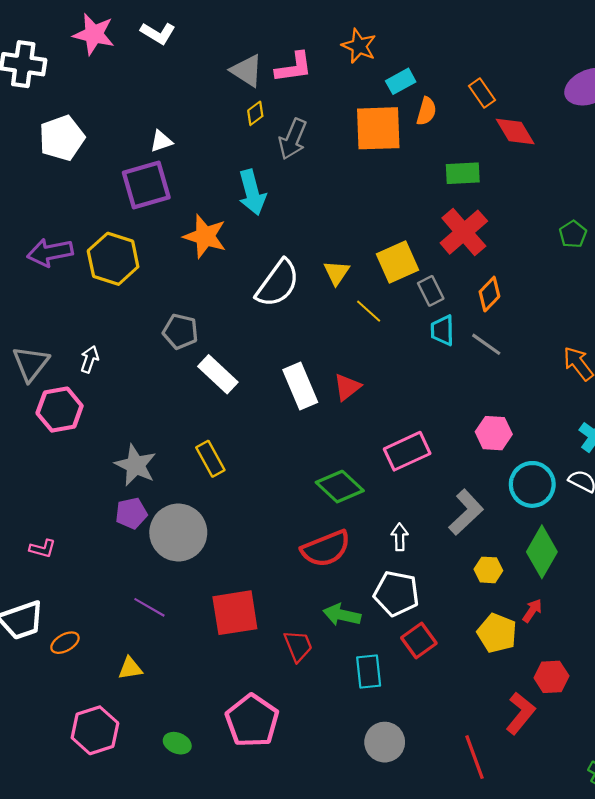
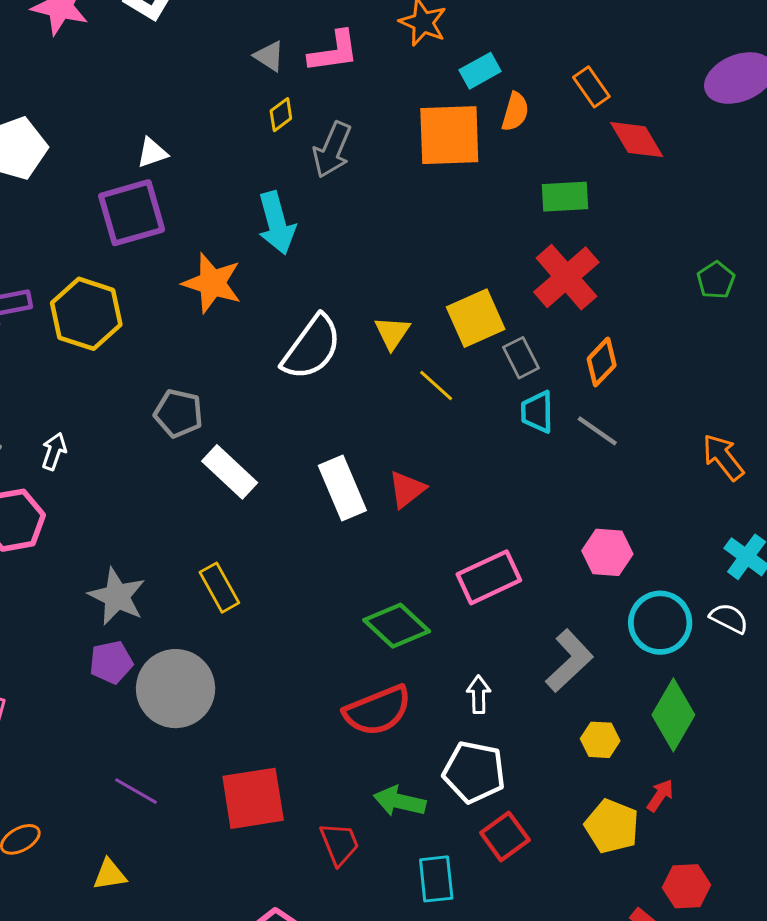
gray triangle: (247, 71) -> (269, 56), size x0.7

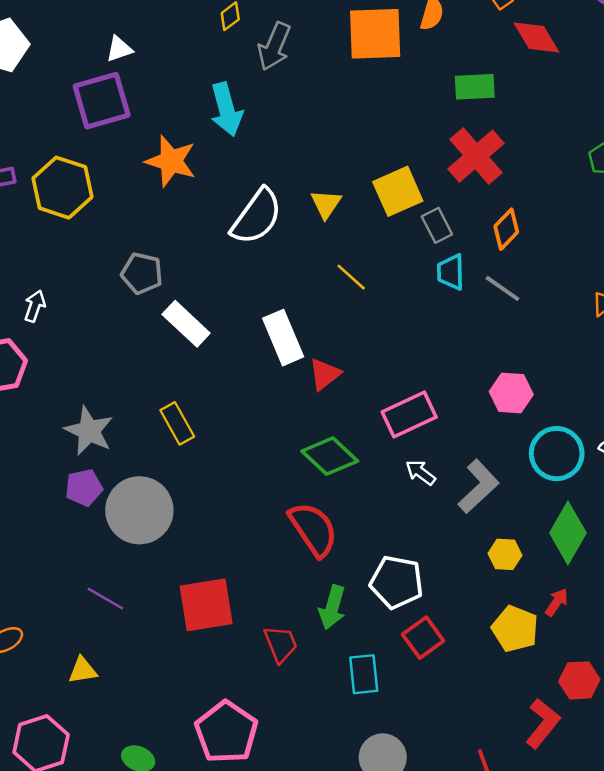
yellow line: (436, 385) -> (351, 277), moved
red triangle: (407, 489) -> (325, 374), moved
white arrow: (479, 694) -> (421, 472), moved, turned -52
red semicircle: (378, 711) -> (313, 529), turned -102
green arrow: (400, 801) -> (332, 607), turned -87

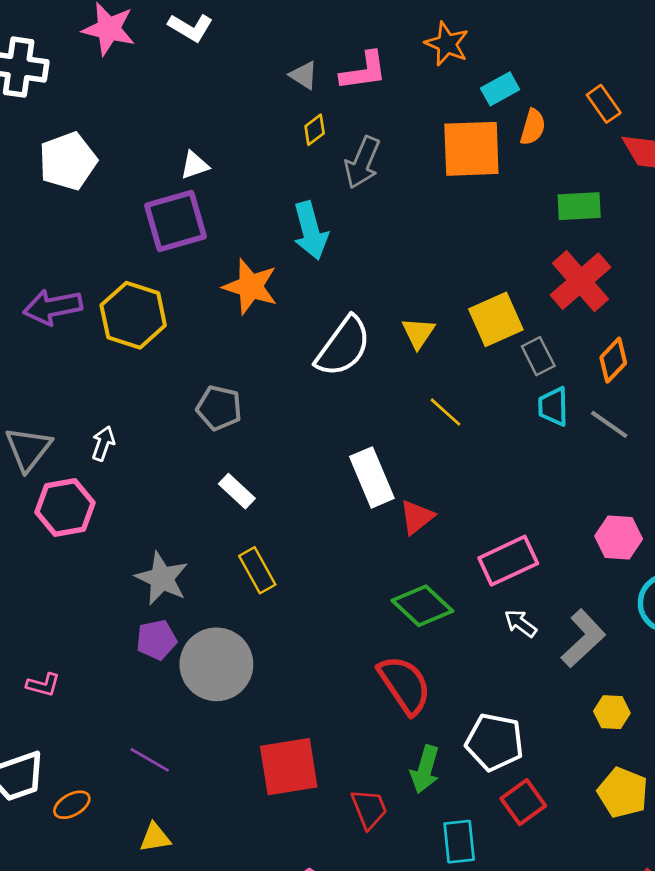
white rectangle: (186, 324) -> (237, 491), moved, size x0.7
purple line: (105, 599) -> (150, 760), moved

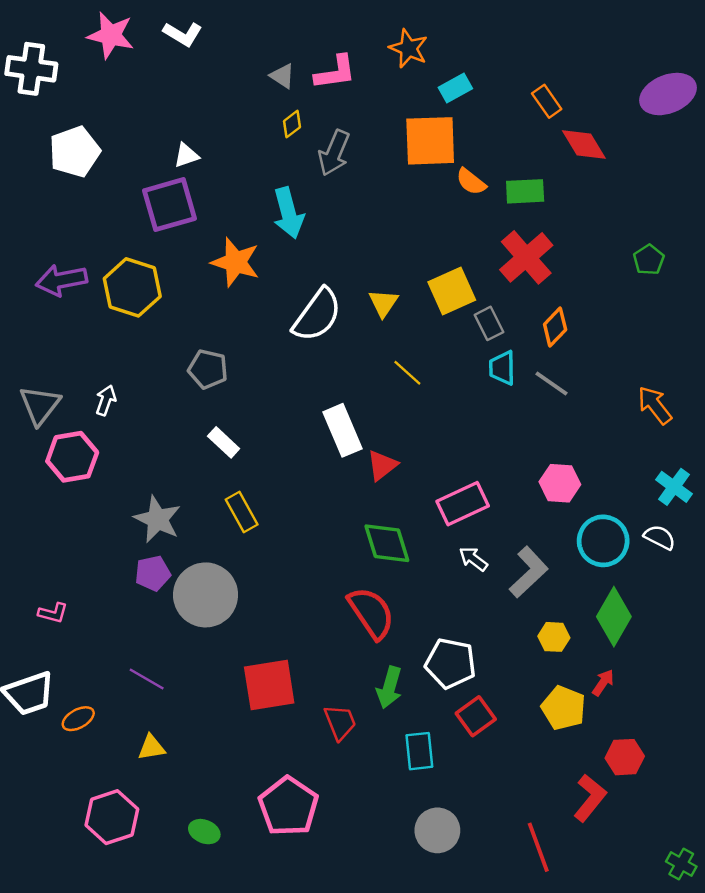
orange semicircle: (533, 127) -> (471, 182), moved, turned 112
green diamond: (422, 606) -> (387, 543), turned 30

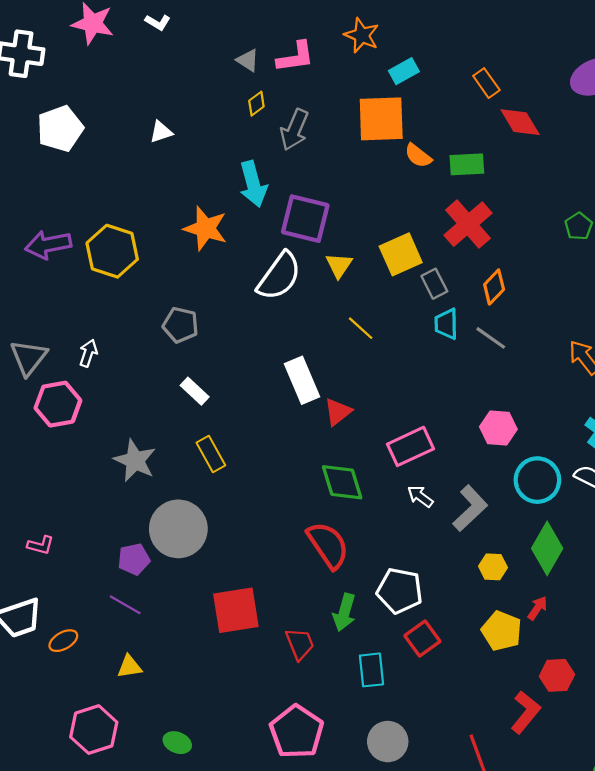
white L-shape: (183, 34) -> (158, 22), size x0.7
purple square: (169, 205) -> (305, 219), moved, turned 30
purple pentagon: (153, 573) -> (134, 559), moved
pink pentagon: (288, 806) -> (297, 732), moved

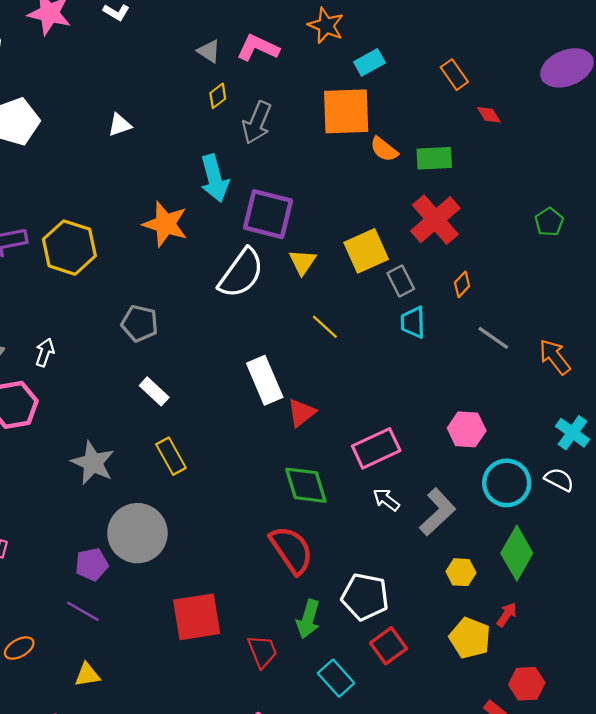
pink L-shape: (295, 57) -> (258, 48), turned -147
red diamond: (520, 122) -> (489, 115), size x0.6
orange diamond: (494, 287) -> (462, 284), size x0.7
gray line: (491, 338) -> (493, 338), moved
cyan rectangle: (371, 670) -> (336, 678), turned -36

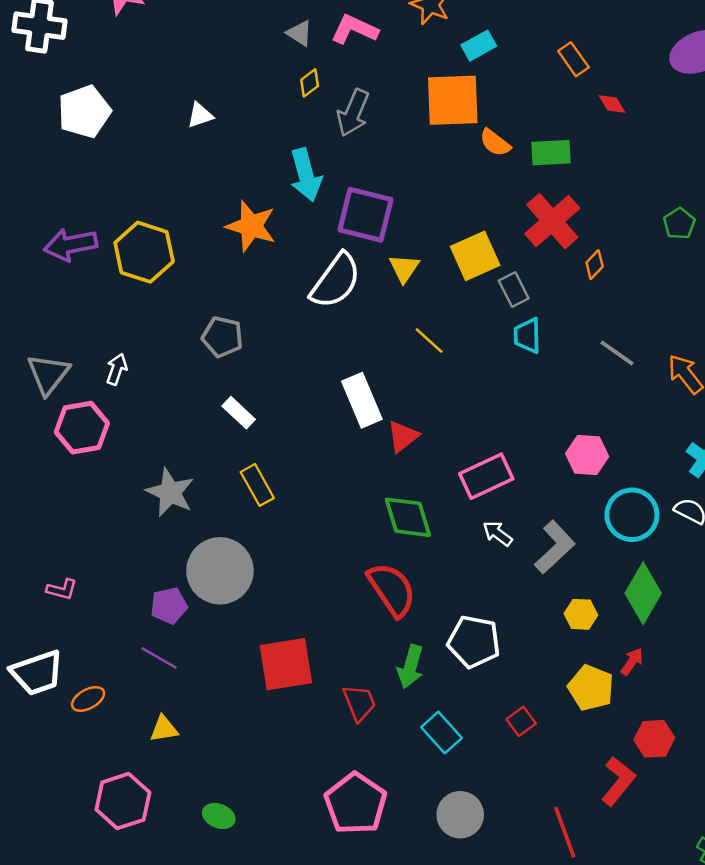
orange diamond: (462, 284) -> (595, 265), moved
red square: (388, 646) -> (521, 721), moved, size x0.7

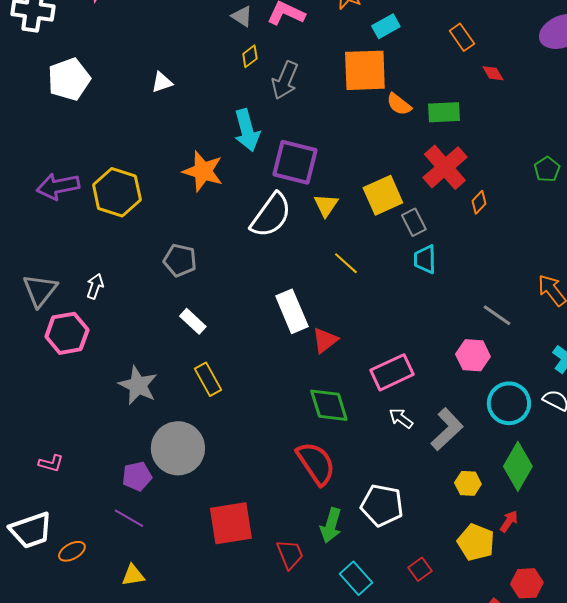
gray line: (617, 353) -> (497, 315), moved

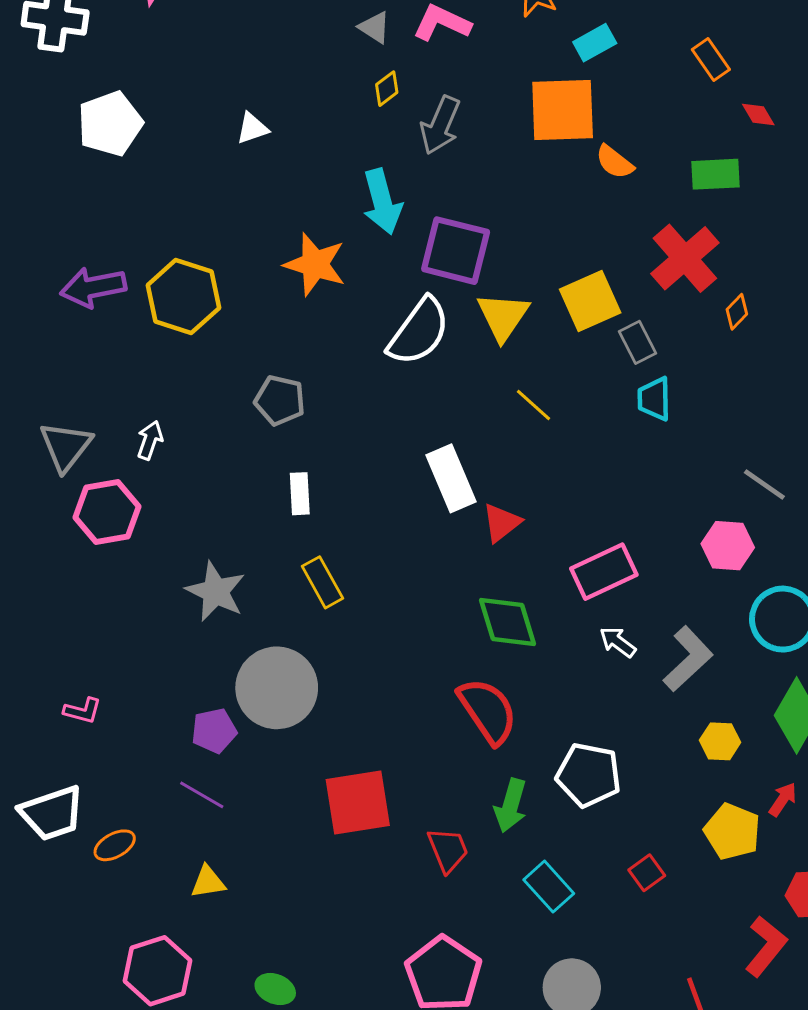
green rectangle: (444, 112) -> (715, 174), moved
yellow triangle: (326, 205) -> (503, 316), size x1.4
white rectangle: (193, 321) -> (300, 494), turned 44

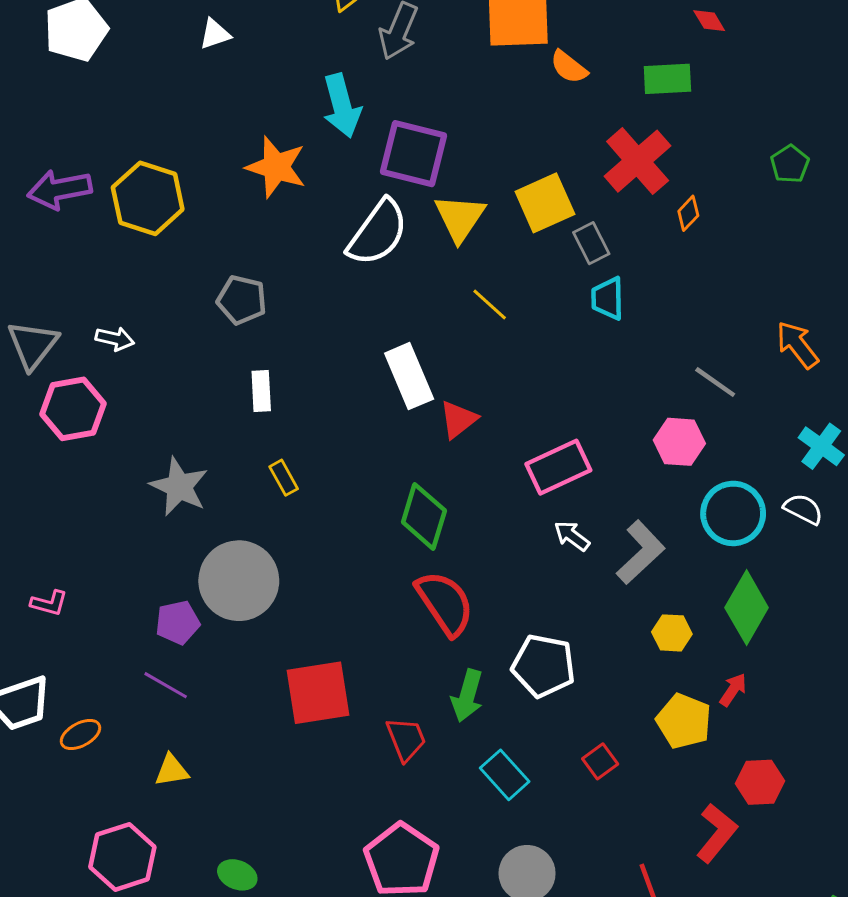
white arrow: (150, 440) -> (115, 339), turned 84
yellow rectangle: (323, 582) -> (284, 478), size x0.7
green diamond: (508, 622) -> (424, 516), moved, turned 34

